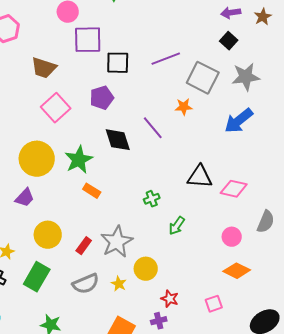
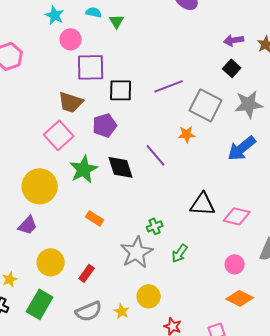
brown trapezoid: (44, 68) -> (71, 102), moved
green star: (79, 160) -> (84, 169), moved
gray star: (117, 242) -> (137, 252), moved

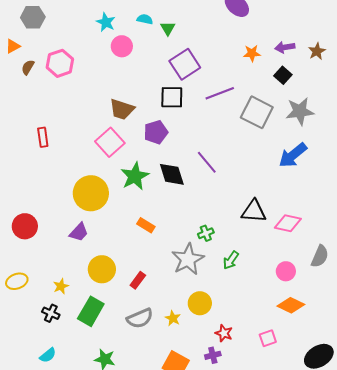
purple square: (91, 67) -> (185, 64), moved, turned -32
orange star: (187, 134) -> (252, 53), moved

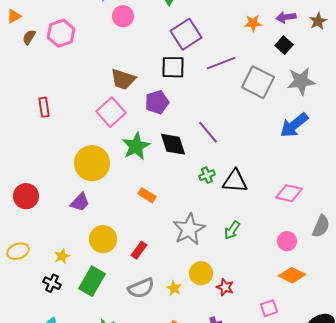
black triangle: (254, 211) -> (235, 181), moved
green cross: (206, 233) -> (207, 175), moved
red star: (224, 333) -> (225, 287), moved

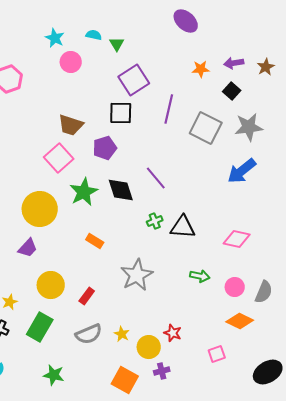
purple line: (221, 63) -> (169, 109), turned -56
gray semicircle: (321, 226) -> (264, 292), moved
green arrow: (232, 230) -> (200, 276), moved, turned -114
yellow circle: (201, 273) -> (149, 347), moved

